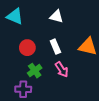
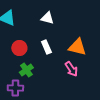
pink arrow: (62, 69) -> (71, 69), moved

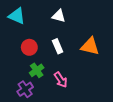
pink arrow: (71, 69) -> (61, 80), moved
purple cross: (15, 88) -> (25, 89), turned -35

